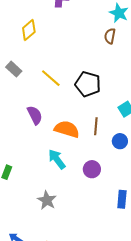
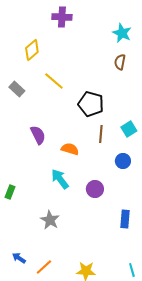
brown semicircle: (110, 36) -> (120, 62), moved
yellow line: (51, 78) -> (54, 81), moved
brown line: (96, 126) -> (101, 134), moved
orange semicircle: (67, 129) -> (70, 149), size x0.7

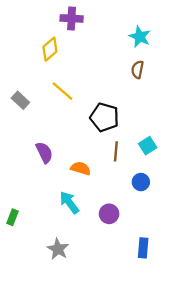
yellow diamond: (32, 50) -> (50, 49), moved

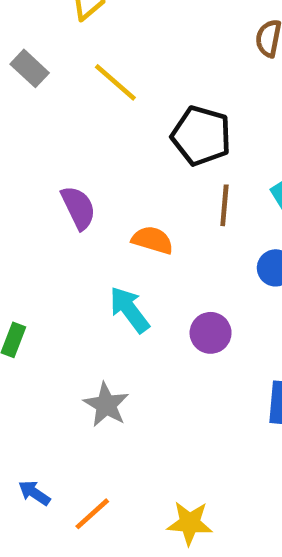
gray rectangle: (20, 100) -> (30, 68), moved

